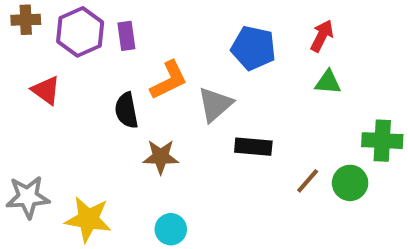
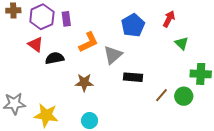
blue pentagon: (253, 48) -> (133, 25), turned 30
green triangle: (328, 82) -> (182, 43), moved, turned 40
red triangle: (46, 90) -> (36, 44), moved
black semicircle: (126, 110) -> (55, 58), moved, turned 90

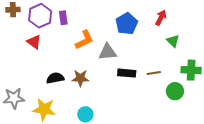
gray triangle: (113, 55) -> (108, 52), turned 36
black semicircle: (55, 58) -> (55, 78), moved
brown line: (162, 95) -> (154, 73), moved, turned 40

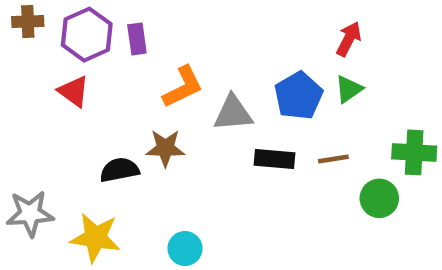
blue pentagon: (127, 24) -> (299, 96), moved
green triangle: (173, 41) -> (349, 89), moved, turned 40
brown star: (80, 78) -> (165, 148), moved

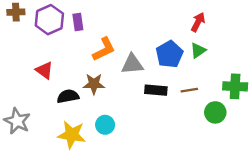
red triangle: (74, 91) -> (44, 70), moved
gray star: (30, 214) -> (17, 121), turned 30
yellow star: (95, 238) -> (72, 135), moved
cyan circle: (185, 249) -> (105, 125), moved

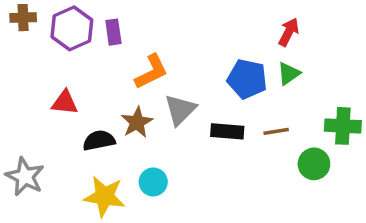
blue pentagon: (169, 54) -> (247, 79), turned -30
gray triangle: (132, 64) -> (180, 110), moved, turned -40
red triangle: (44, 70) -> (65, 102), turned -30
brown star: (94, 84) -> (137, 122), turned -30

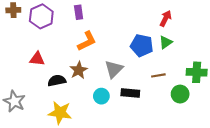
purple rectangle: (113, 32) -> (79, 12), moved
gray triangle: (180, 110) -> (114, 69), moved
black rectangle: (227, 131) -> (130, 93), moved
cyan circle: (153, 182) -> (101, 96), moved

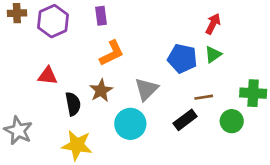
black semicircle: (57, 81) -> (73, 104), turned 90
black rectangle: (130, 93) -> (185, 120), moved, turned -42
cyan circle: (101, 96) -> (130, 124), size x1.5

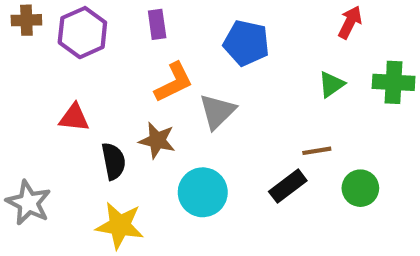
red arrow: (213, 24) -> (350, 22), moved
blue pentagon: (182, 58) -> (246, 43), moved
gray triangle: (146, 89) -> (217, 111), moved
brown star: (101, 91) -> (157, 140), turned -30
green cross: (253, 93) -> (394, 82), moved

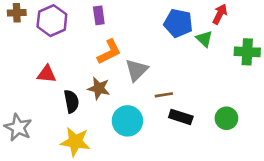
blue pentagon: (246, 43) -> (178, 23), moved
green triangle: (331, 84) -> (204, 39), moved, turned -42
brown line: (317, 151) -> (164, 95), moved
black rectangle: (288, 186) -> (181, 117), turned 55

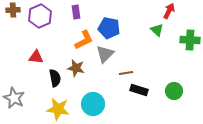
blue pentagon: (178, 23) -> (109, 28), moved
cyan circle: (127, 121) -> (93, 104), moved

